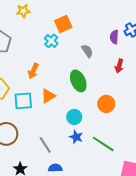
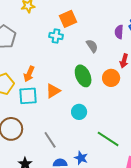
cyan cross: (51, 41) -> (56, 36), turned -32
orange arrow: (33, 71) -> (29, 74), moved
orange circle: (106, 104) -> (111, 78), moved
blue star: (76, 137) -> (81, 158), moved

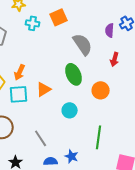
cyan cross: (56, 36) -> (33, 23), moved
gray semicircle: (92, 46) -> (83, 44), size x1.6
orange circle: (111, 78) -> (101, 90), moved
green line: (108, 139) -> (99, 137), turned 65

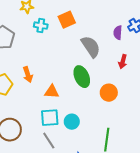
orange arrow: (20, 72) -> (28, 75), turned -42
orange triangle: (44, 89) -> (52, 92), turned 35
cyan square: (19, 94) -> (50, 118), moved
cyan circle: (70, 110) -> (72, 122), moved

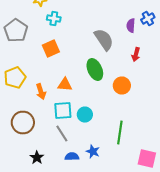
orange square: (67, 20) -> (51, 48), moved
orange arrow: (28, 75) -> (41, 92), moved

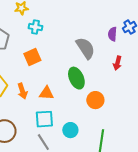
orange circle: (122, 86) -> (95, 100), moved
orange arrow: (41, 92) -> (22, 91), moved
cyan circle: (85, 114) -> (70, 130), moved

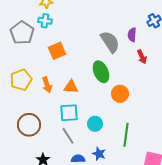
cyan cross: (35, 27) -> (45, 21), moved
purple semicircle: (112, 34) -> (132, 35), moved
red arrow: (117, 63) -> (142, 57), turned -40

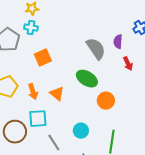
green ellipse: (101, 72) -> (87, 79), turned -35
orange triangle: (71, 87) -> (57, 94), turned 35
cyan square: (69, 113) -> (38, 119), moved

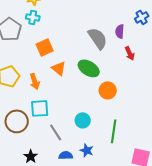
orange triangle: (57, 94) -> (59, 68), moved

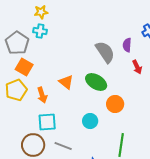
orange square: (45, 47) -> (24, 67), moved, turned -36
cyan circle: (83, 120) -> (90, 121), moved
brown circle: (17, 121) -> (33, 145), moved
gray line: (56, 132) -> (63, 146), turned -36

